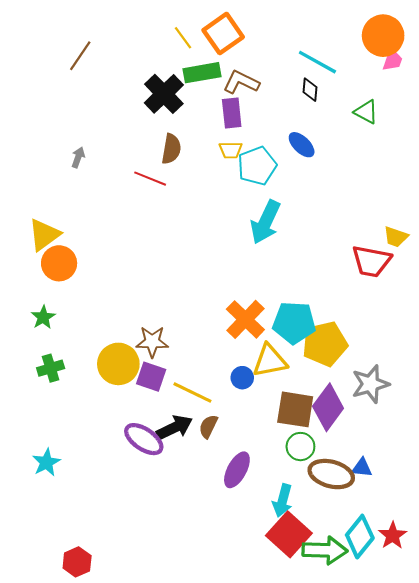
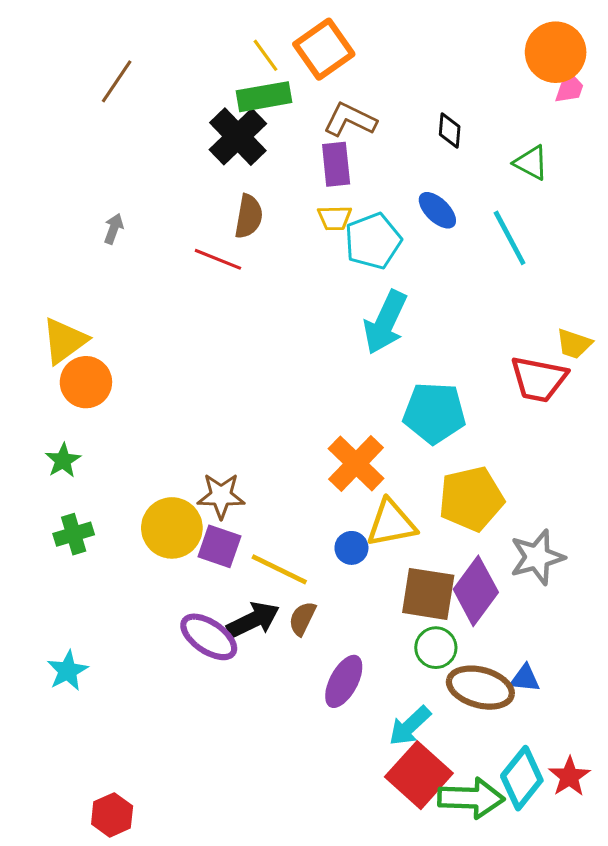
cyan line: (317, 62) -> (510, 238), moved, turned 33
green rectangle: (202, 73) -> (264, 97), moved
cyan pentagon: (294, 323) -> (434, 413), moved
cyan arrow: (282, 501) -> (410, 726), turned 32

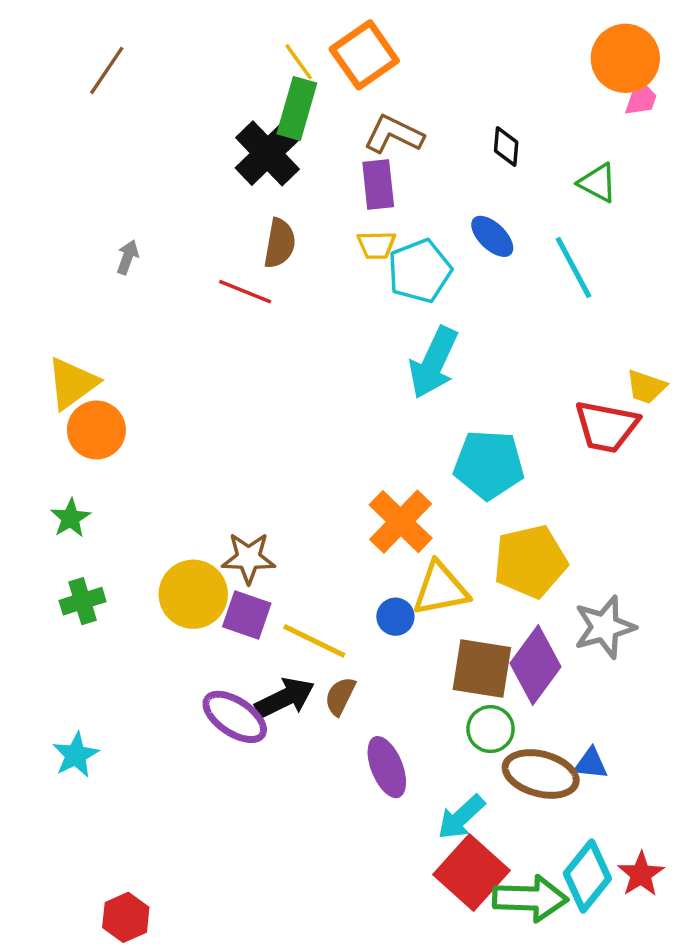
brown line: (117, 81) -> (107, 70), moved
green rectangle: (264, 97) -> (297, 108), turned -64
purple ellipse: (344, 681) -> (387, 767), turned -50

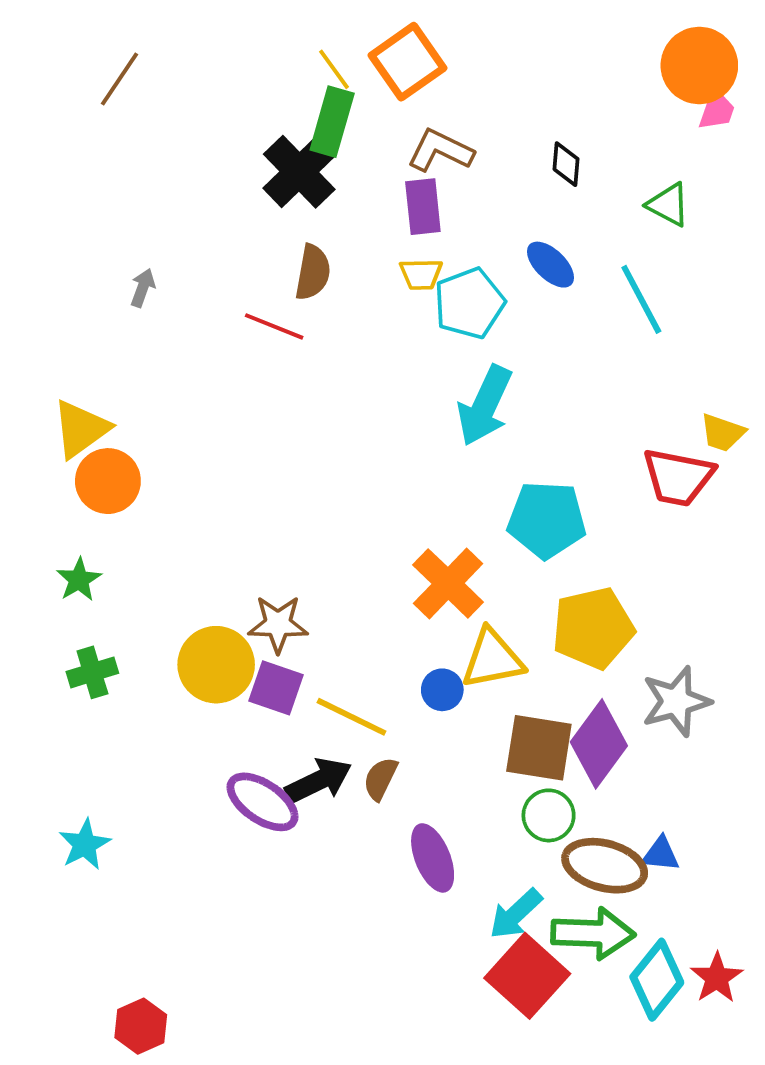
green arrow: (530, 898) -> (593, 933), moved

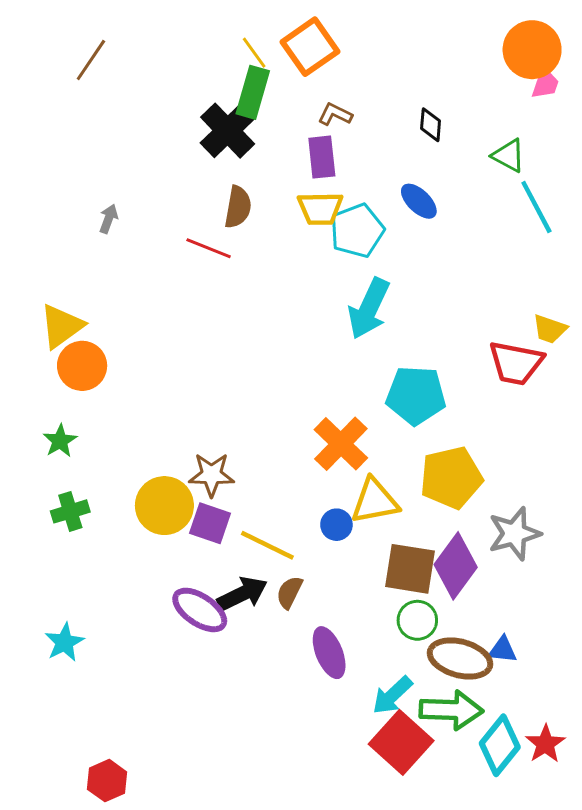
brown L-shape: (440, 151) -> (335, 114), size x0.7
yellow trapezoid: (421, 274) -> (320, 208), size x1.4
cyan line: (641, 299) -> (536, 207), moved

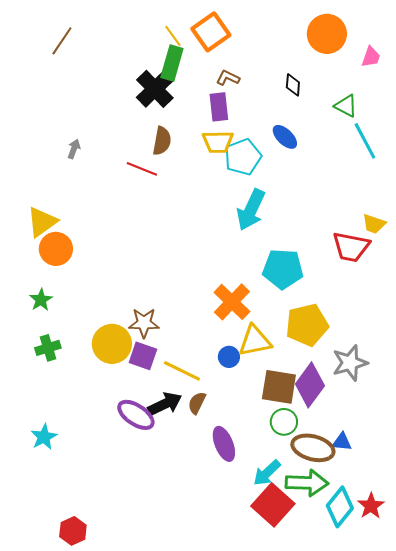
orange circle: (532, 50) -> (327, 34), moved

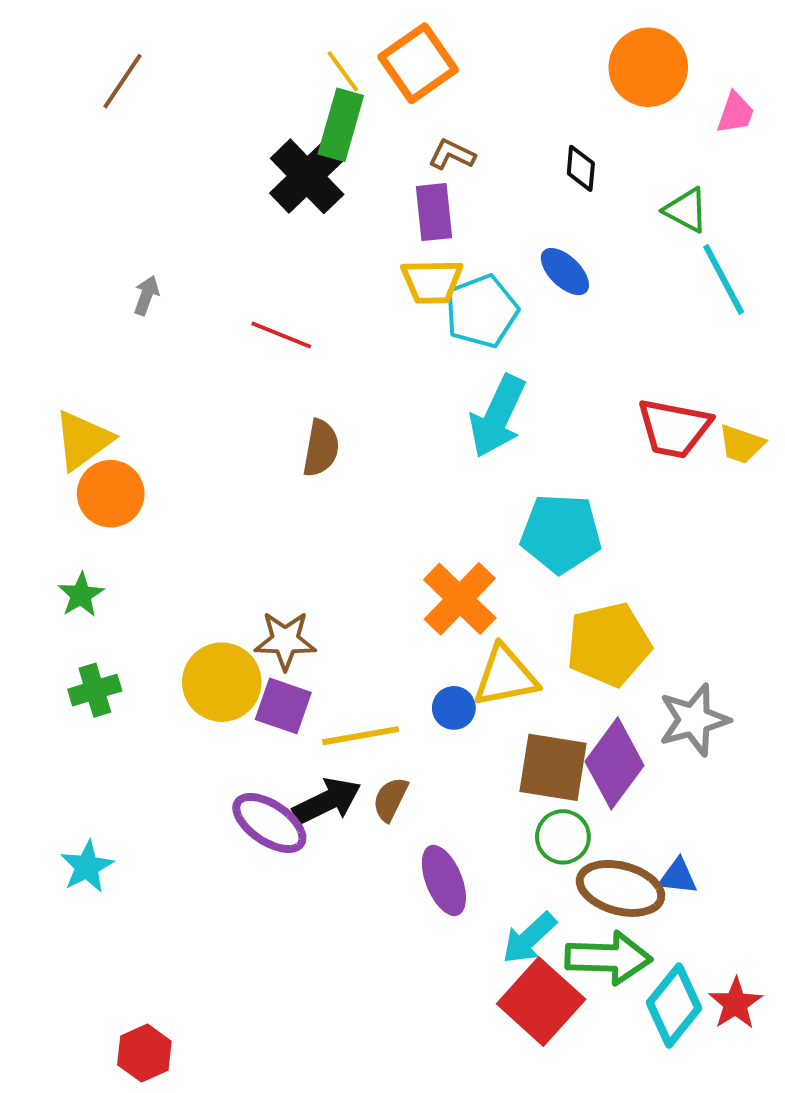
brown semicircle: (162, 141) -> (321, 448), moved
red trapezoid: (351, 247) -> (674, 428), moved
yellow line: (182, 371) -> (361, 736), turned -36

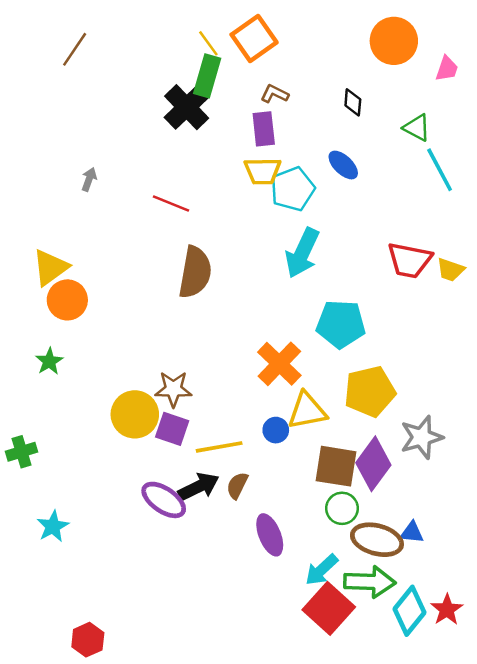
brown semicircle: (321, 448) -> (195, 272), size x1.5
green cross: (95, 690) -> (22, 452), moved

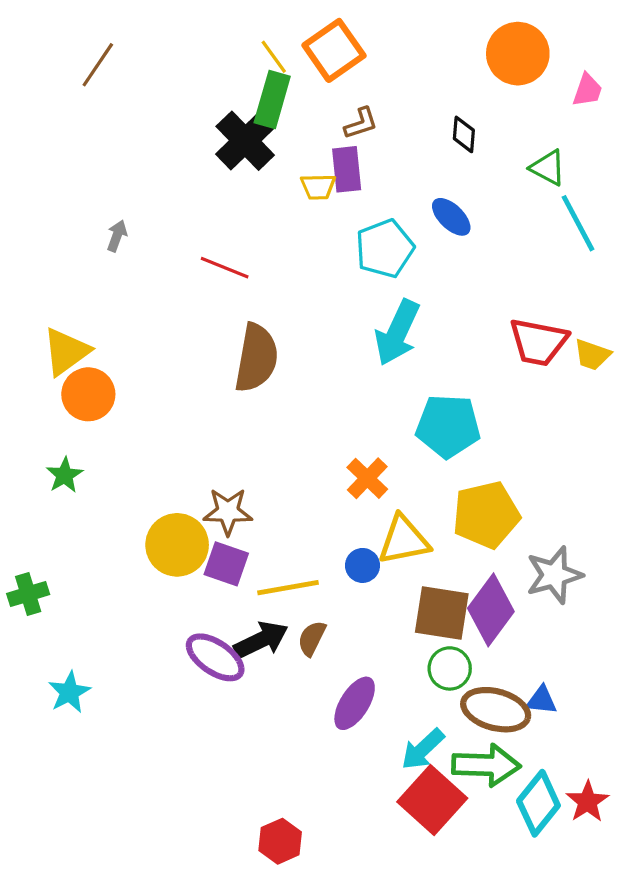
brown L-shape: (275, 94) -> (361, 123), turned 136
yellow trapezoid: (262, 171) -> (318, 187), moved, size x0.7
orange cross: (279, 364) -> (367, 478), size x0.7
purple ellipse: (270, 535) -> (355, 703), turned 54
red hexagon: (88, 640) -> (280, 841), moved

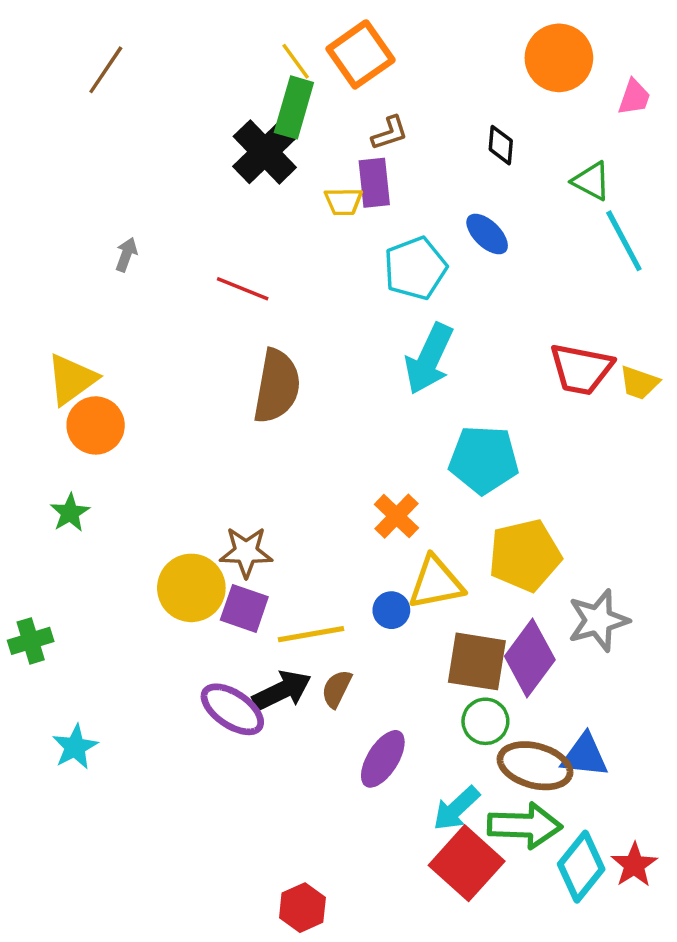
blue triangle: (542, 700) -> (585, 755), size x1.4

